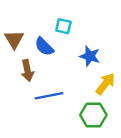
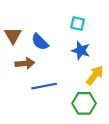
cyan square: (63, 26) -> (78, 24), moved
brown arrow: (27, 71) -> (25, 63), turned -84

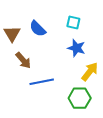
blue semicircle: (40, 42) -> (38, 29), moved
brown arrow: (25, 63) -> (23, 60), turned 54

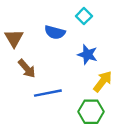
cyan square: (73, 22) -> (84, 16), moved, turned 32
blue semicircle: (38, 29) -> (55, 32), moved, turned -30

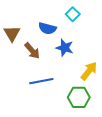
blue star: (87, 55) -> (65, 48), moved
brown arrow: (27, 69) -> (32, 51), moved

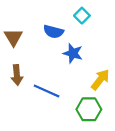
brown arrow: (32, 51) -> (17, 75), moved, turned 36
blue line: (41, 81) -> (47, 91), turned 35

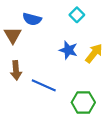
blue semicircle: (53, 32) -> (32, 19), moved
yellow arrow: (100, 80) -> (94, 53), moved

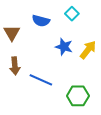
blue semicircle: (32, 19) -> (41, 21), moved

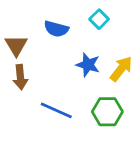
brown arrow: (15, 66) -> (20, 77), moved
green hexagon: (78, 96) -> (107, 112), moved

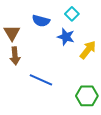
blue star: (88, 65) -> (66, 37), moved
green hexagon: (107, 112) -> (87, 96), moved

